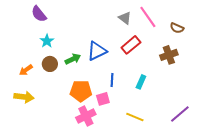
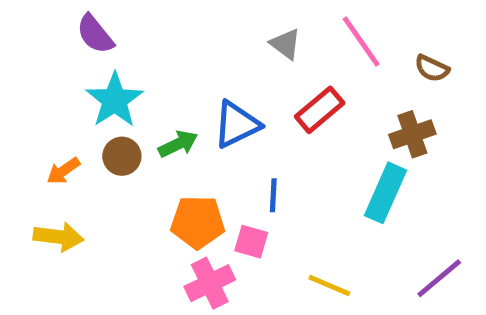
gray triangle: (125, 18) -> (285, 44), moved
cyan star: (47, 41) -> (115, 100), size x1.6
cyan rectangle: (141, 82) -> (386, 193), moved, size x1.6
pink square: (103, 99) -> (251, 242), turned 32

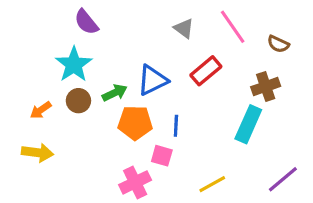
purple semicircle: (95, 34) -> (86, 22), moved
orange pentagon: (198, 222) -> (135, 123), moved
yellow line: (329, 286) -> (212, 184), turned -52

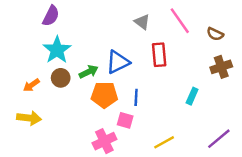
purple semicircle: (86, 22) -> (51, 16), moved, turned -115
red rectangle: (206, 71) -> (159, 55), turned -55
brown cross: (266, 87) -> (221, 67), moved
cyan rectangle: (248, 124) -> (192, 96), size x0.6

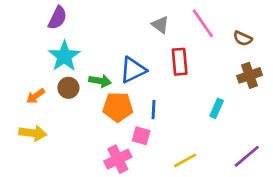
green arrow: (89, 72) -> (100, 81), turned 36

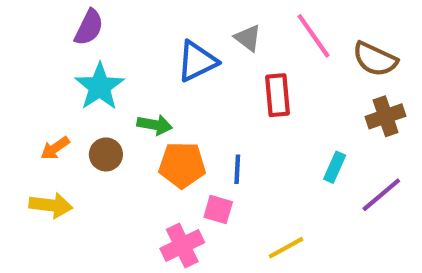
brown semicircle: (243, 38) -> (375, 59), size x1.5
blue triangle: (133, 70) -> (197, 61), moved
brown circle: (68, 88) -> (106, 154), moved
purple line: (247, 156) -> (381, 195), moved

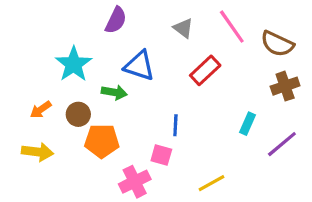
purple semicircle: (89, 27) -> (116, 20), moved
blue triangle: (197, 61) -> (139, 66), moved, turned 44
red rectangle: (277, 95) -> (205, 70), turned 52
orange pentagon: (182, 165) -> (102, 141), moved

